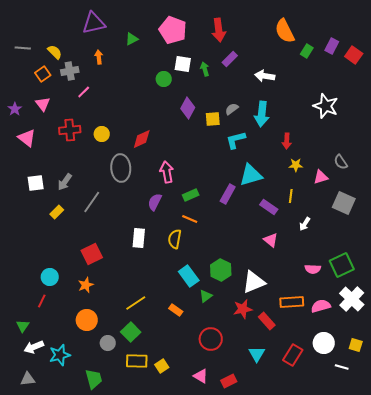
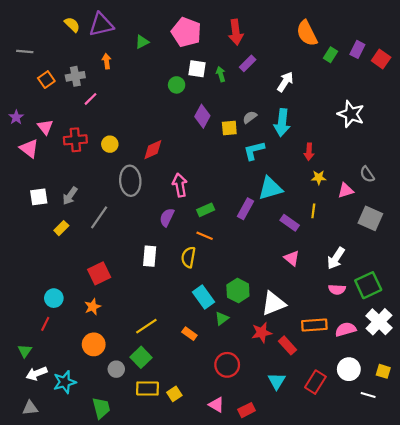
yellow semicircle: (55, 52) -> (72, 25), moved
white arrow: (265, 76) -> (285, 82), turned 114
pink triangle: (43, 104) -> (45, 127), moved
white arrow: (305, 224) -> (336, 258), moved, size x1.5

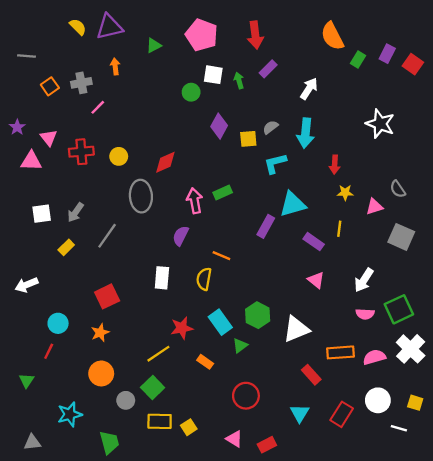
pink triangle: (29, 148) -> (31, 161), turned -36
green rectangle: (206, 210) -> (223, 193), moved
red star: (262, 333) -> (182, 328), moved
white arrow: (37, 373) -> (26, 285), moved

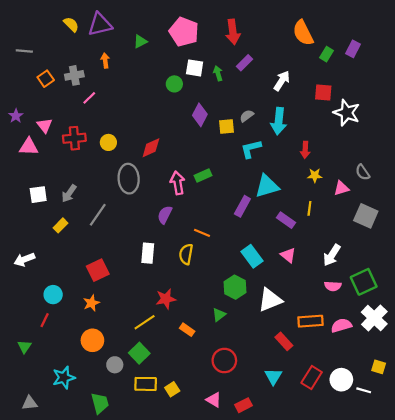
red square: (413, 64) -> (323, 92), moved, turned -30
cyan rectangle: (220, 322) -> (252, 256), moved
white circle: (378, 400) -> (341, 380), moved

